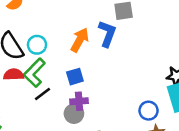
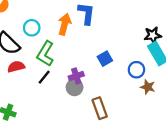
cyan circle: (37, 45) -> (32, 28), moved
green L-shape: (34, 73) -> (45, 54), moved
blue square: (75, 77) -> (105, 59), moved

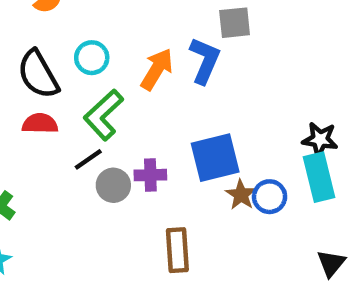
blue square: (105, 59) -> (215, 158), size x1.6
gray circle: (75, 87) -> (113, 185), moved
brown star: (148, 87) -> (241, 195), moved

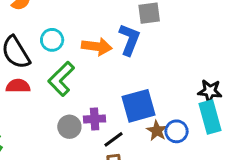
orange arrow: (157, 69) -> (97, 46), turned 68
black line: (88, 159) -> (113, 139), moved

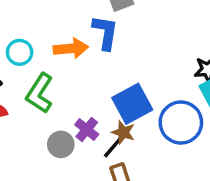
purple cross: (95, 119) -> (87, 129), turned -35
brown star: (157, 131) -> (123, 132), moved
blue circle: (176, 131) -> (181, 123), size x1.6

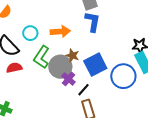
blue L-shape: (105, 32) -> (93, 22), moved
brown star: (123, 132) -> (72, 56), moved
gray circle: (61, 144) -> (60, 67), moved, size x1.5

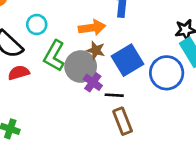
orange arrow: (60, 31) -> (92, 28), moved
black line: (83, 90) -> (114, 95), turned 56

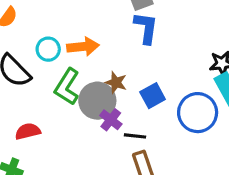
orange arrow: (92, 28) -> (83, 47), moved
blue square: (128, 60) -> (153, 96), size x0.7
red semicircle: (19, 73) -> (28, 131), moved

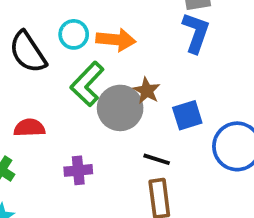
purple cross: (111, 120) -> (78, 170), moved, turned 35

